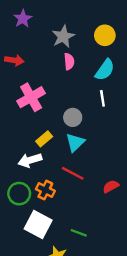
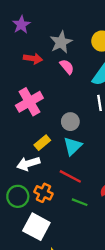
red arrow: (14, 60) -> (33, 59), moved
pink semicircle: (69, 61) -> (67, 67), turned -35
green line: (79, 233) -> (80, 202), moved

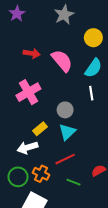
purple star: (21, 25) -> (17, 14), moved
gray star: (61, 42) -> (64, 15), moved
pink semicircle: (67, 67) -> (62, 61), size x1.6
red line: (70, 176) -> (65, 159), turned -54

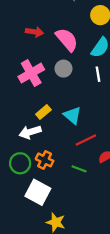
gray circle: (65, 110) -> (63, 69), moved
cyan triangle: (67, 132) -> (72, 115), turned -36
red line: (65, 159) -> (86, 140), moved

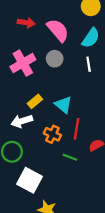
red line: (86, 140) -> (77, 129), turned -55
orange cross: (45, 160) -> (52, 134), moved

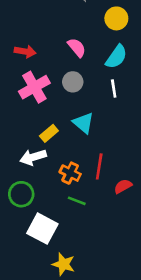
red arrow: (26, 23) -> (25, 51), moved
pink semicircle: (58, 30) -> (77, 48), size x0.7
cyan triangle: (63, 105) -> (83, 123), moved
green line: (70, 157) -> (77, 201), moved

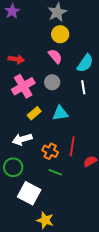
yellow circle: (116, 18) -> (60, 34), moved
cyan triangle: (83, 123) -> (60, 113), turned -48
yellow rectangle: (49, 133) -> (34, 113), moved

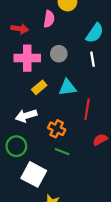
pink semicircle: (55, 56) -> (49, 19), moved, turned 49
pink cross: (23, 86) -> (27, 58), turned 30
red line: (72, 146) -> (87, 109), moved

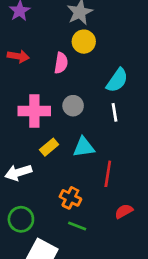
red arrow: (20, 29) -> (18, 56), moved
white arrow: (26, 116) -> (18, 172), moved

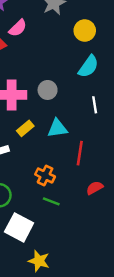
yellow circle: (84, 42) -> (85, 30), moved
pink semicircle: (61, 63) -> (18, 28), moved, turned 36
white line: (114, 112) -> (95, 105), moved

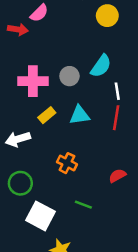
cyan semicircle: (88, 66) -> (101, 66), moved
red line: (80, 153) -> (116, 118), moved
green line: (51, 201) -> (83, 205), moved

